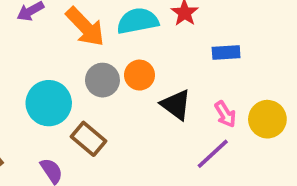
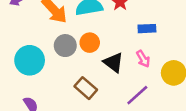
pink arrow: (225, 114) -> (143, 59), moved
brown rectangle: (89, 139) -> (86, 88), moved

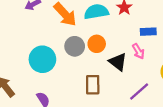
pink arrow: (143, 59) -> (138, 51), moved
brown rectangle: (86, 88) -> (93, 85), turned 48

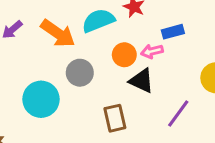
orange circle: (97, 44) -> (124, 55), moved
pink arrow: (138, 51) -> (152, 51), moved, turned 119

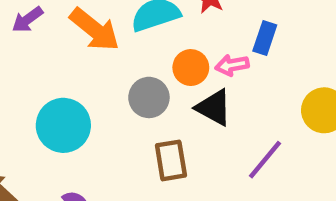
blue rectangle: (173, 32) -> (265, 38), turned -60
gray circle: (80, 73) -> (149, 97), moved

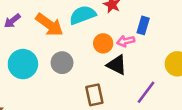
gray circle: (149, 97) -> (62, 63), moved
cyan circle: (63, 125) -> (23, 64), moved

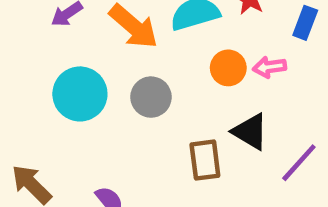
blue rectangle: (143, 25) -> (305, 23), moved
black triangle: (117, 65) -> (250, 132), moved

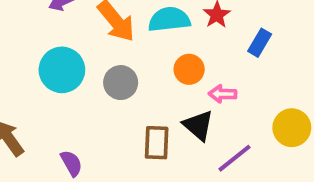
pink arrow: (269, 67) -> (223, 94), moved

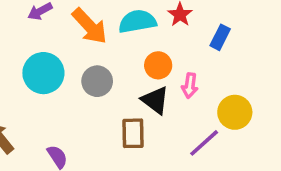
pink arrow: (223, 94) -> (190, 86), turned -80
black triangle: (198, 125) -> (155, 100), moved
yellow circle: (292, 128) -> (235, 112), moved

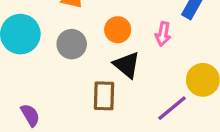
orange circle: (158, 65) -> (118, 30), moved
pink arrow: (190, 86) -> (163, 34), moved

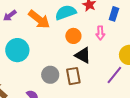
gray circle: (72, 44) -> (50, 75), moved

